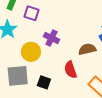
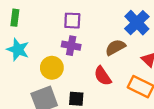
purple square: (31, 13) -> (72, 21), moved

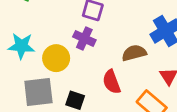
cyan star: (18, 50) -> (21, 46), moved, turned -30

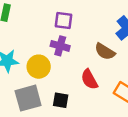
brown semicircle: (134, 53) -> (105, 52), turned -125

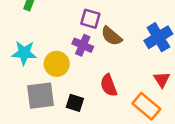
brown semicircle: (105, 52) -> (111, 36), moved

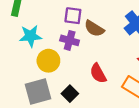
cyan star: (24, 53) -> (31, 36), moved
black square: (75, 103) -> (70, 94), turned 35

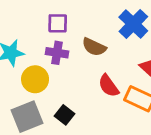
brown semicircle: (94, 28) -> (94, 47), moved
red semicircle: (98, 73) -> (109, 86), moved

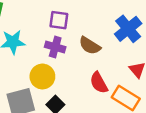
yellow circle: (35, 79) -> (42, 77), moved

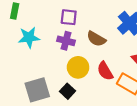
yellow circle: (42, 77) -> (78, 67), moved

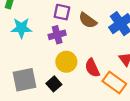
brown semicircle: (96, 39) -> (88, 20), moved
purple cross: (66, 41) -> (57, 35), turned -35

